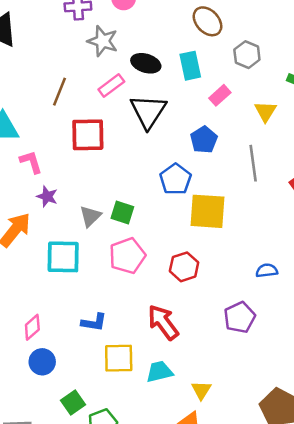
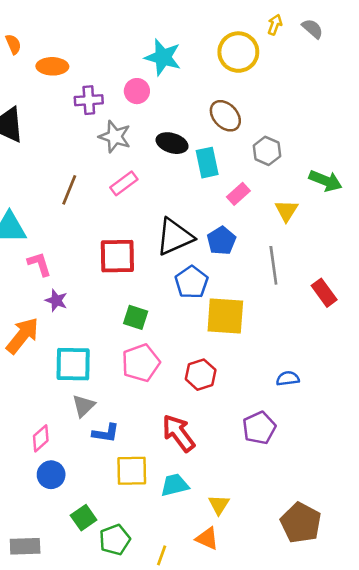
black ellipse: (146, 63) -> (172, 143), moved
black triangle: (148, 111) -> (175, 237), moved, turned 33
red square: (88, 135) -> (117, 256), moved
gray triangle: (90, 216) -> (84, 406), moved

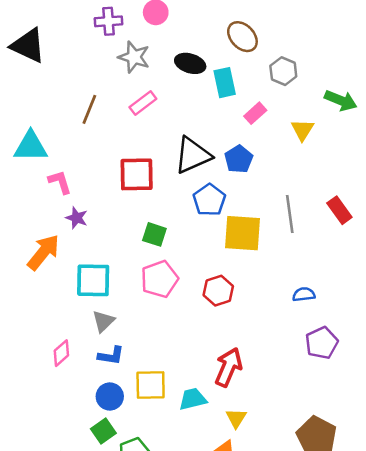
gray line: (273, 265) -> (290, 214), moved
purple pentagon: (259, 428) -> (322, 343), moved
blue L-shape: (106, 433) -> (111, 356), moved
red arrow: (179, 433) -> (228, 367), moved, turned 60
blue circle: (51, 475) -> (110, 396), moved

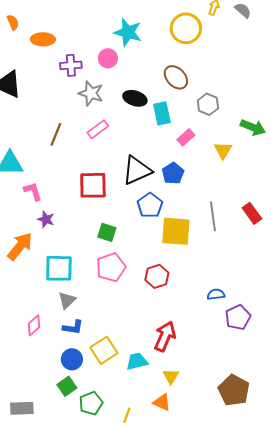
blue semicircle: (304, 294) -> (216, 294), moved
yellow square: (151, 385) -> (104, 350), turned -32

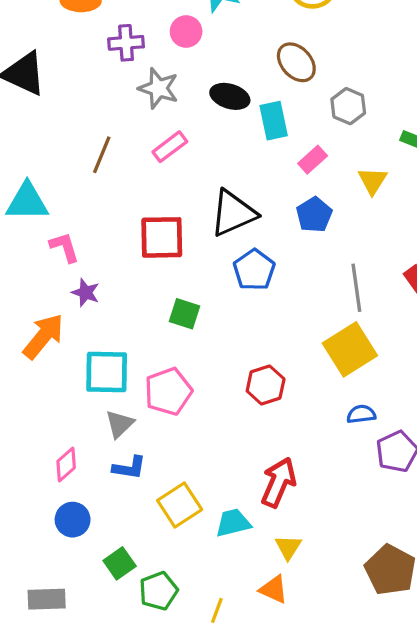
blue pentagon: (173, 173) -> (314, 215), moved
yellow square: (176, 231) -> (350, 349), moved, turned -36
pink pentagon: (111, 267) -> (168, 391), moved
blue circle: (72, 359) -> (73, 520), moved

